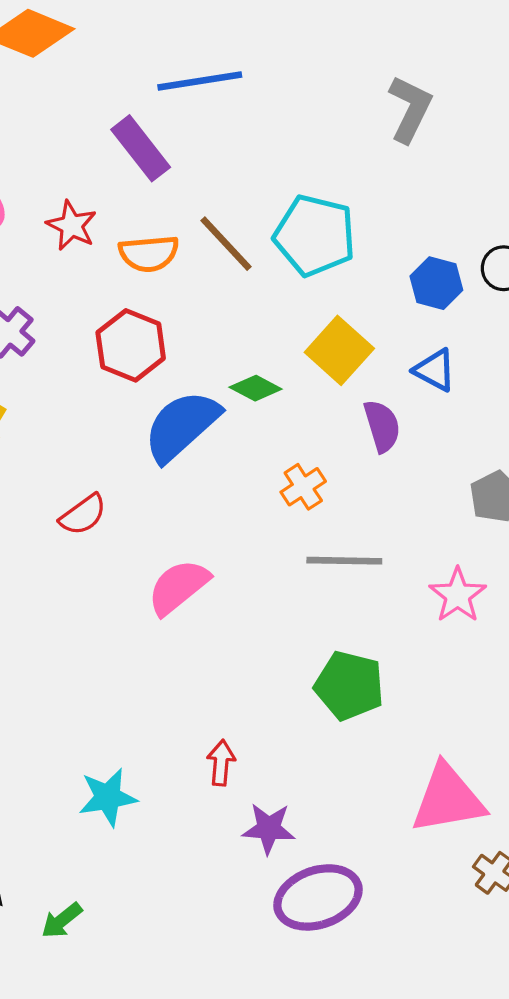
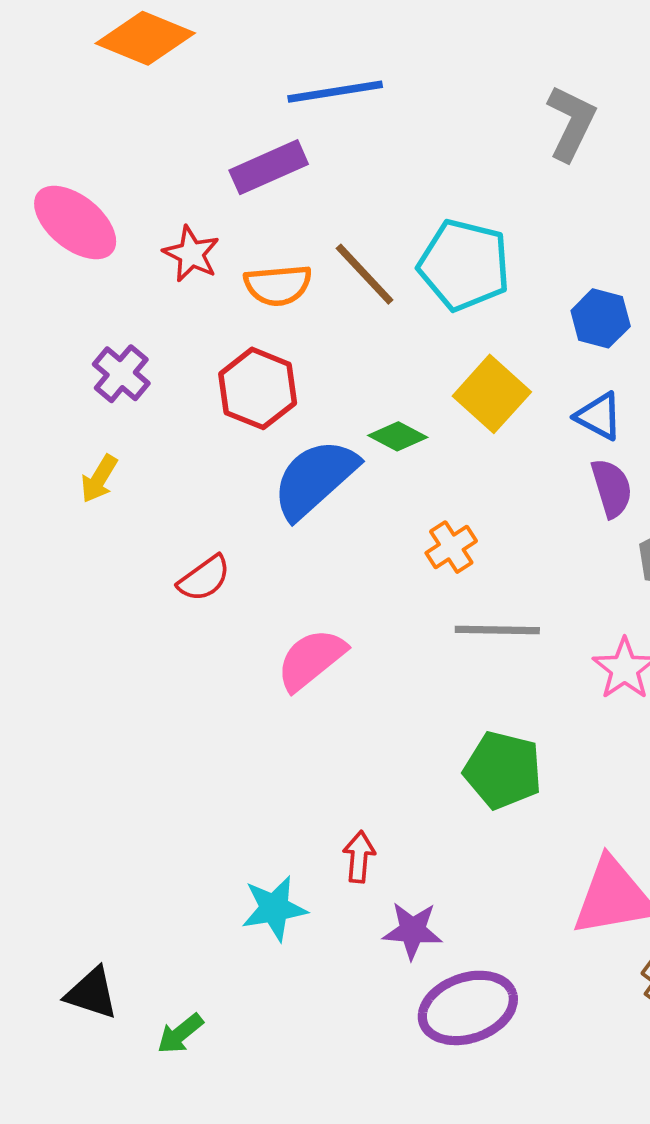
purple rectangle: (141, 148) -> (269, 167), turned -76
purple semicircle: (382, 426) -> (612, 488), moved
cyan star: (108, 797) -> (274, 908), moved

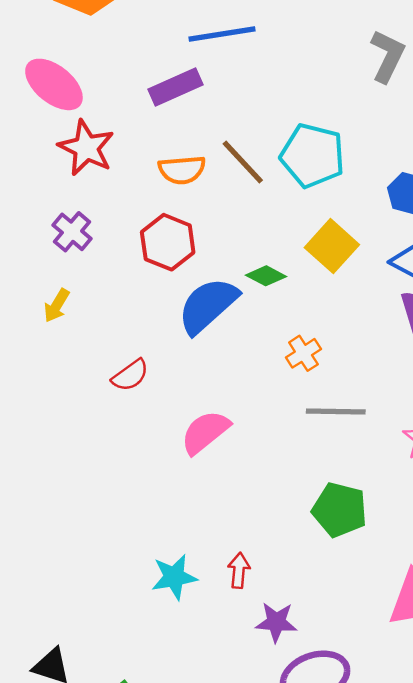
pink ellipse: (75, 223) -> (54, 84), moved
red star: (191, 254) -> (86, 148), moved, size x1.4
cyan star: (274, 908) -> (174, 577), moved

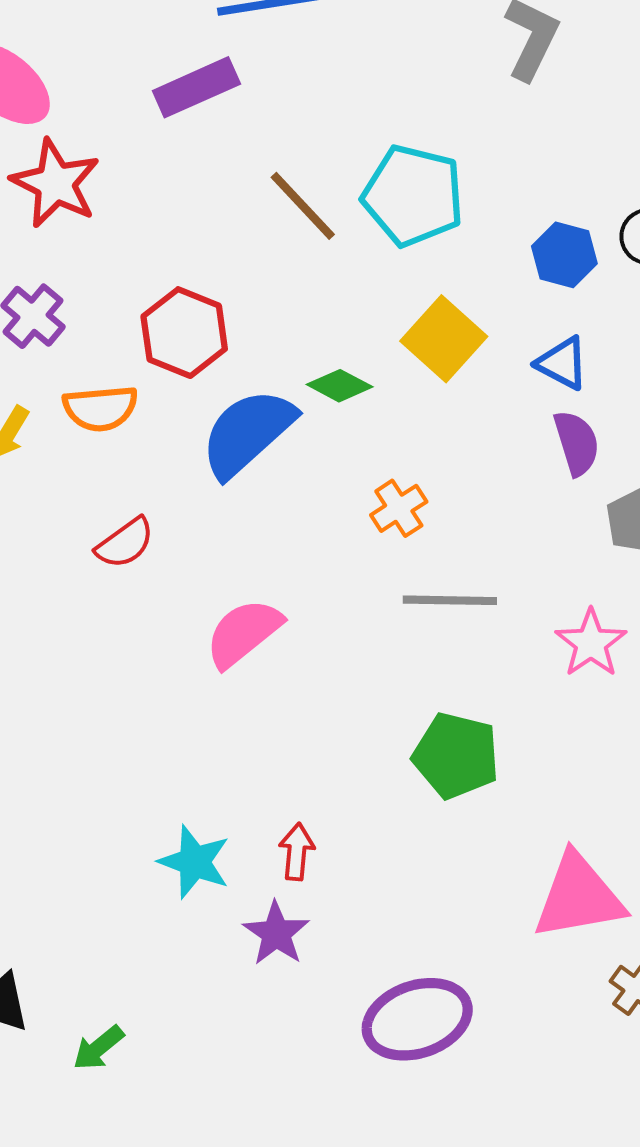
orange semicircle: (182, 170) -> (100, 408), moved
cyan star: (174, 577) -> (194, 862), turned 30
purple star: (276, 622) -> (276, 933), moved, turned 30

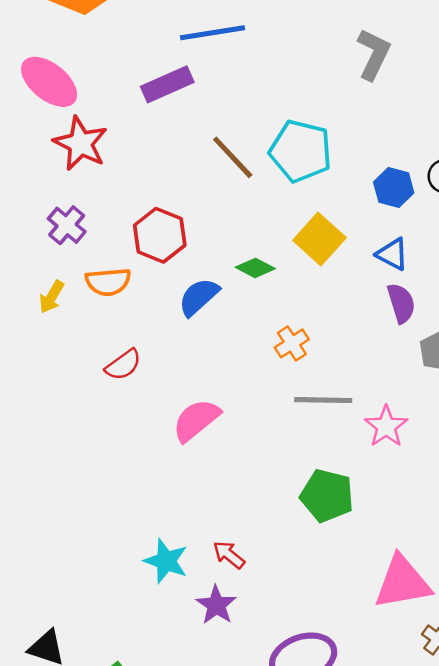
blue semicircle: (248, 433) -> (199, 297), size x0.7
pink star: (591, 643) -> (386, 426), moved
red arrow: (297, 852) -> (229, 555), turned -56

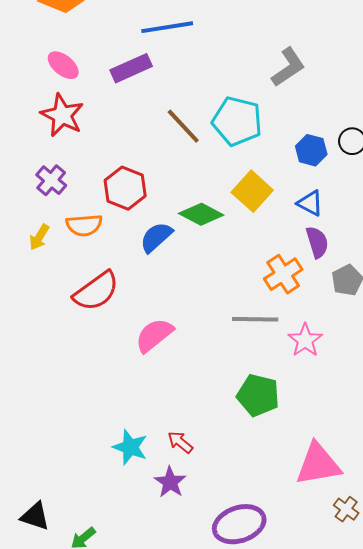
gray L-shape: (374, 54) -> (288, 67), moved, turned 30
pink ellipse: (49, 82) -> (63, 65), moved, size x0.7
green diamond: (255, 268) -> (201, 214), size x1.4
orange cross: (292, 343) -> (283, 274), moved, size x1.4
red semicircle: (123, 365) -> (96, 291), size x1.6

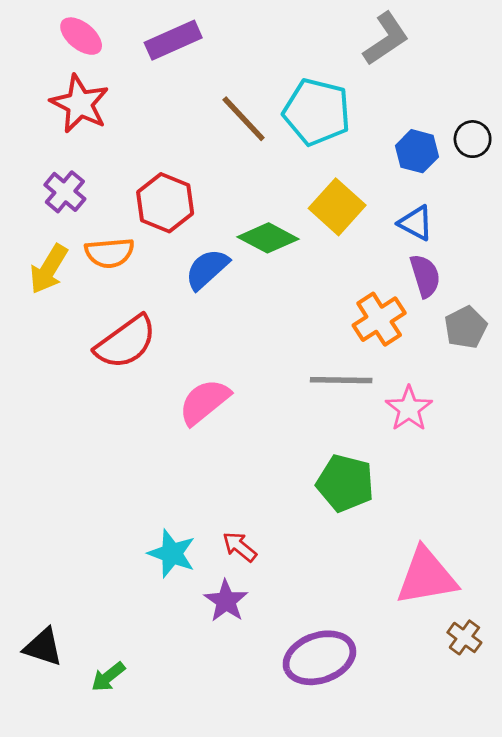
yellow arrow: (39, 237) -> (49, 269), size x1.4

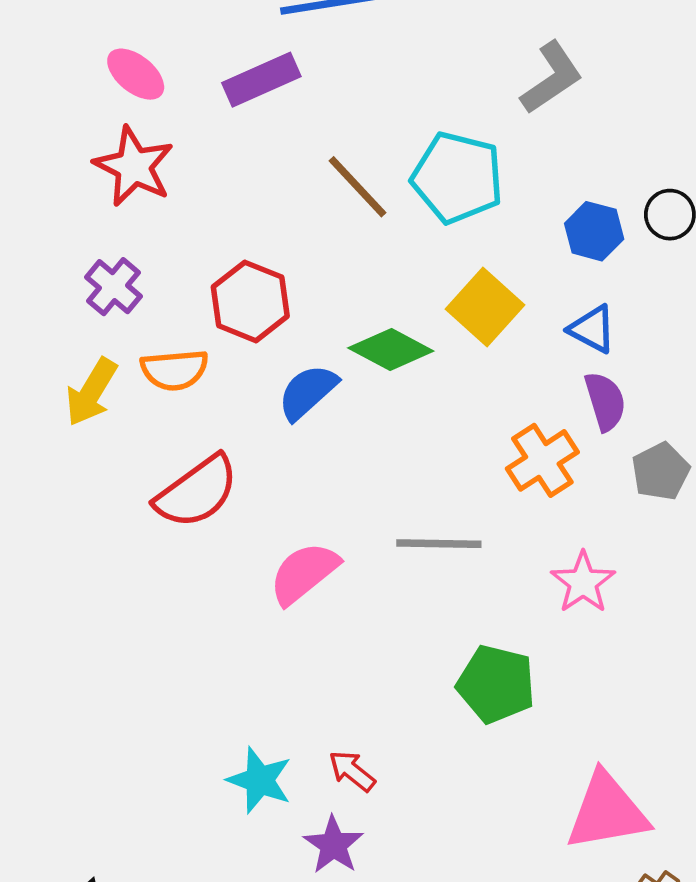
gray line: (341, 380) -> (439, 544), moved

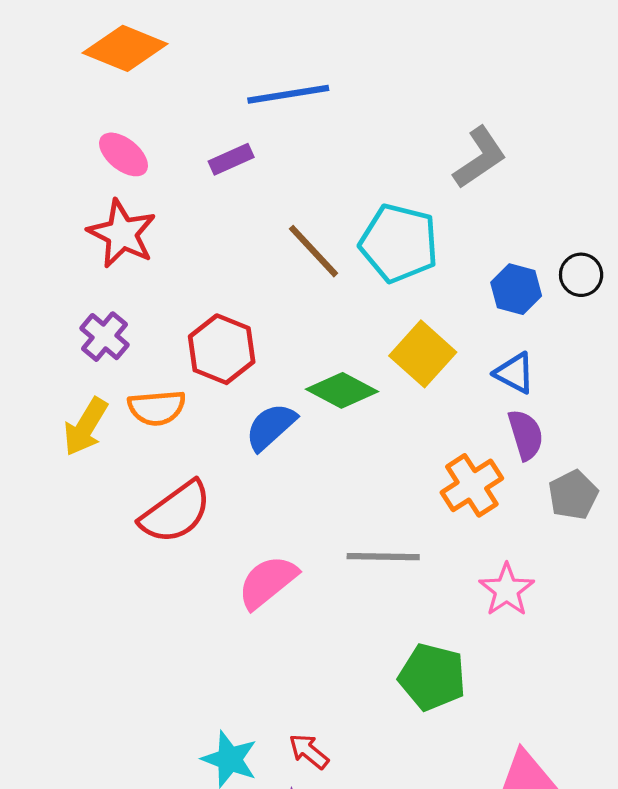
purple rectangle: (261, 80) -> (231, 159), size x0.7

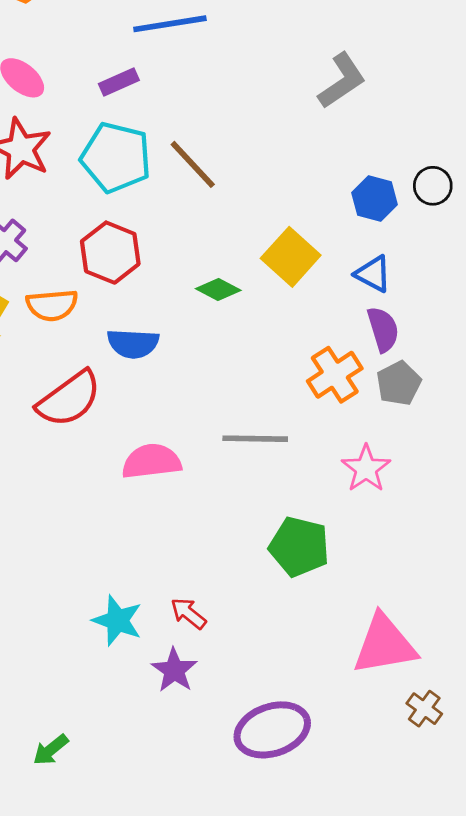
cyan pentagon: (399, 243) -> (116, 157), moved
green diamond: (342, 390) -> (218, 289), size x0.7
blue semicircle: (271, 427) -> (133, 343), moved, turned -135
gray pentagon: (573, 495) -> (399, 383), moved
pink semicircle: (268, 582) -> (151, 461), turned 32

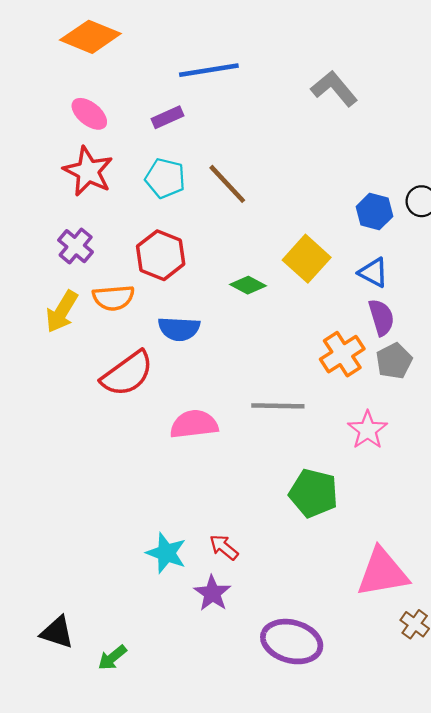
gray L-shape: (342, 81) -> (334, 89), moved, turned -96
cyan pentagon: (116, 157) -> (165, 178), size x0.7
purple ellipse: (272, 730) -> (292, 642), turned 34

